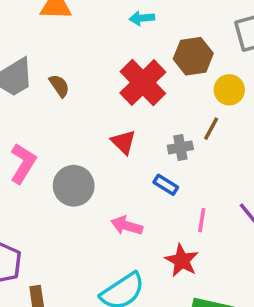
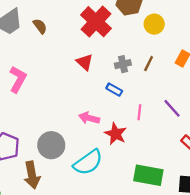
brown line: (211, 129) -> (149, 64), moved
gray circle: (74, 186) -> (51, 145), moved
red star: (182, 260) -> (116, 134), moved

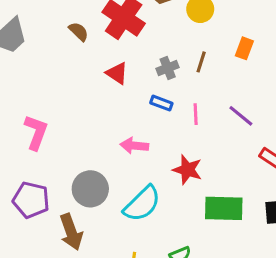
brown semicircle: (40, 26) -> (79, 32), moved
pink L-shape: (18, 79) -> (36, 132), moved
pink line: (139, 112) -> (196, 114), moved
red star: (116, 134) -> (187, 170), moved

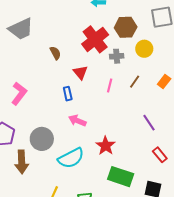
brown semicircle: (79, 32) -> (55, 53), moved
gray cross: (168, 68) -> (117, 56), moved
blue rectangle: (161, 103) -> (68, 94), moved, turned 40
pink line: (196, 114) -> (110, 85), moved

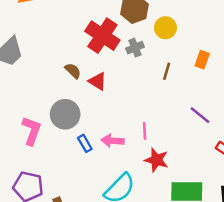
brown semicircle: (55, 53) -> (73, 71), moved
pink line: (110, 85) -> (145, 131), moved
blue rectangle: (68, 94) -> (85, 143), moved
gray circle: (42, 139) -> (65, 114), moved

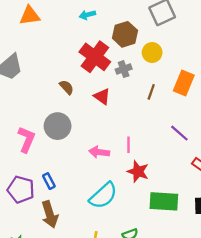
orange rectangle: (202, 60) -> (184, 83), size x1.5
red triangle: (98, 81) -> (102, 96), moved
blue rectangle: (85, 143) -> (49, 181), moved

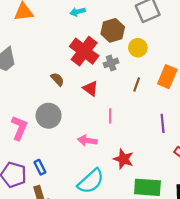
purple line: (179, 133) -> (163, 123), turned 42
pink line: (128, 145) -> (110, 116), moved

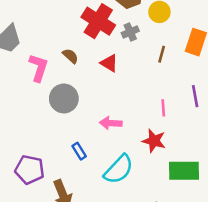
pink line: (110, 116) -> (163, 108), moved
pink L-shape: (19, 128) -> (39, 68), moved
blue rectangle: (40, 167) -> (79, 151), moved

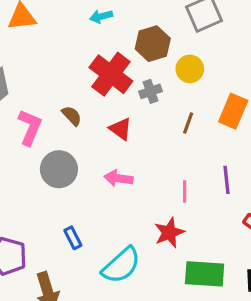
pink arrow: (111, 123) -> (118, 178), moved
red star: (154, 141) -> (169, 233), turned 30

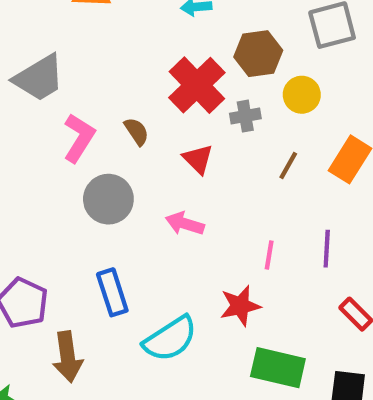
blue rectangle: (73, 238) -> (112, 292), size x1.5

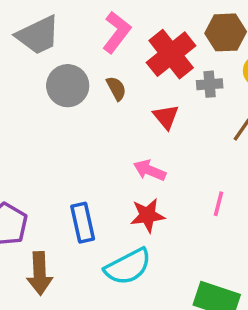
pink L-shape: (79, 138) -> (117, 32), moved
gray circle: (108, 199) -> (68, 86), moved
red star: (240, 306) -> (147, 215), moved

